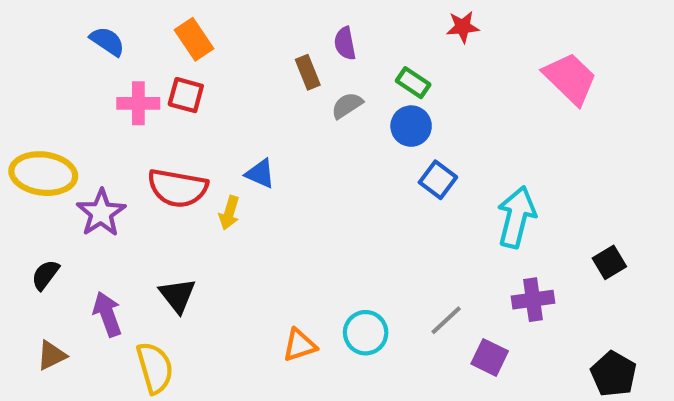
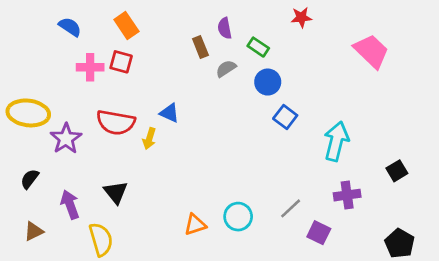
green rectangle: (413, 83) -> (258, 47), moved

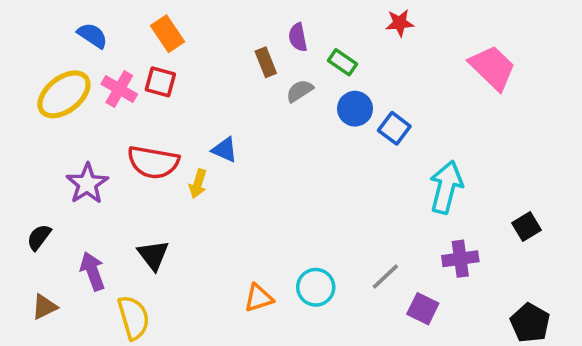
pink cross: (90, 67) -> (119, 89), turned 30
yellow ellipse: (28, 113) -> (64, 94), moved, turned -45
blue square: (285, 117) -> (394, 128), moved

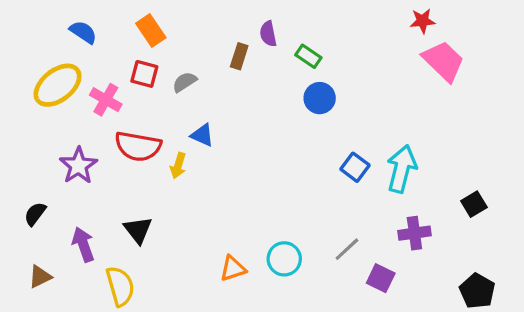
red star: (400, 23) -> (423, 21), moved
brown rectangle: (266, 62) -> (239, 56), turned 40
pink cross: (119, 89) -> (106, 100), moved
gray semicircle: (300, 91) -> (185, 82), moved
blue square: (394, 128) -> (355, 167), moved

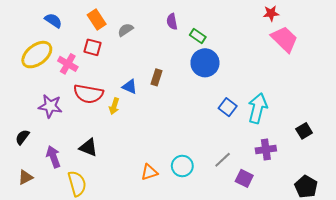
brown rectangle: (239, 56) -> (156, 77), moved
gray semicircle: (185, 82) -> (126, 30), moved
blue circle: (320, 98) -> (205, 63), size x1.4
purple star: (78, 166) -> (50, 106), turned -30
black triangle: (138, 230) -> (88, 147), turned -30

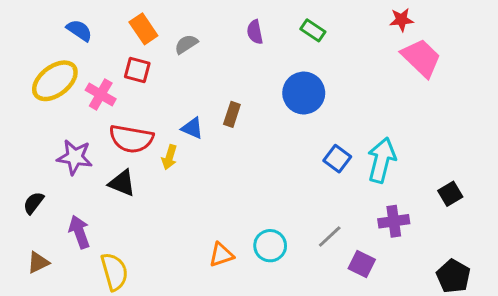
green rectangle: (198, 36) -> (313, 30), moved
black triangle: (88, 147) -> (122, 183), moved

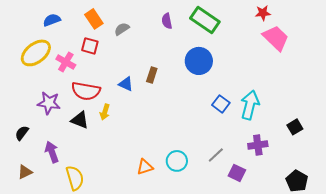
blue semicircle: (79, 30) -> (52, 20), turned -54
green rectangle: (313, 30) -> (205, 20), size x1.8
yellow arrow: (169, 157) -> (105, 112), moved

